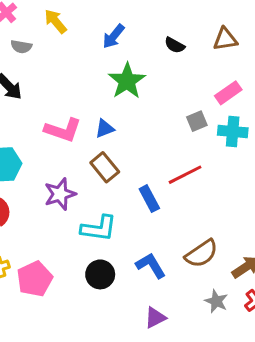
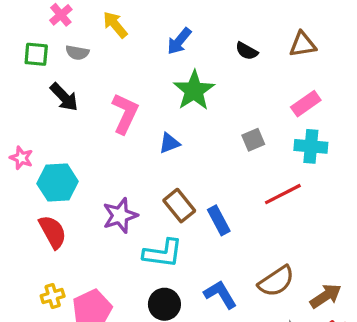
gray square: (197, 121) -> (253, 140), moved
pink L-shape: (63, 130) -> (125, 113), moved, turned -84
brown rectangle: (105, 167) -> (179, 206), moved
red line: (185, 175) -> (283, 194), moved

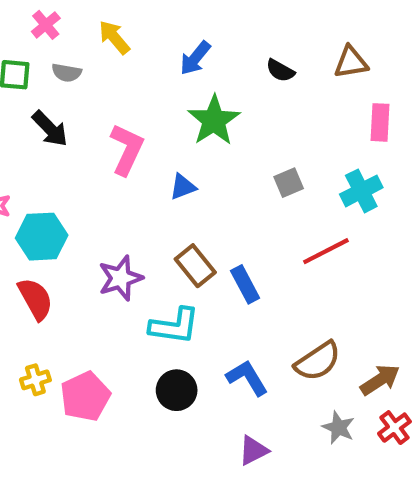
pink rectangle: (306, 104) -> (380, 122), moved, turned -52
cyan cross: (311, 146) -> (361, 191), turned -32

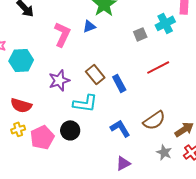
pink L-shape: (127, 149) -> (62, 34), moved
blue triangle: (183, 187) -> (89, 26), moved
cyan cross: (361, 191) -> (165, 23), moved
red semicircle: (35, 299) -> (21, 105), moved, turned 135
black circle: (177, 390) -> (70, 130), moved

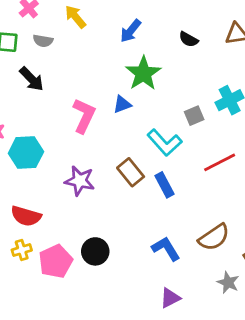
purple star: (59, 80) -> (80, 181), turned 30
cyan L-shape: (85, 103) -> (165, 143), moved, turned 40

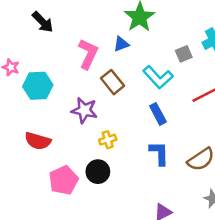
brown rectangle: (131, 172) -> (113, 82), moved
blue L-shape: (166, 249) -> (159, 153), moved, turned 30
yellow cross: (22, 250) -> (108, 140), moved

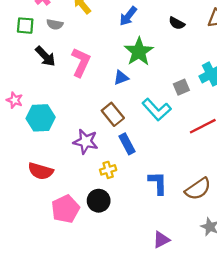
pink L-shape: (88, 54) -> (81, 62), moved
blue rectangle: (158, 114) -> (127, 144), moved

